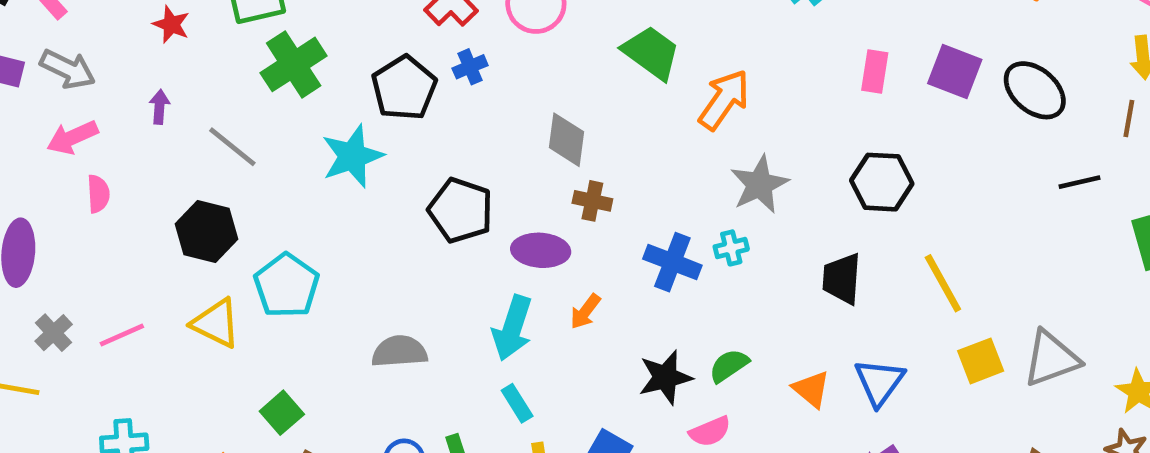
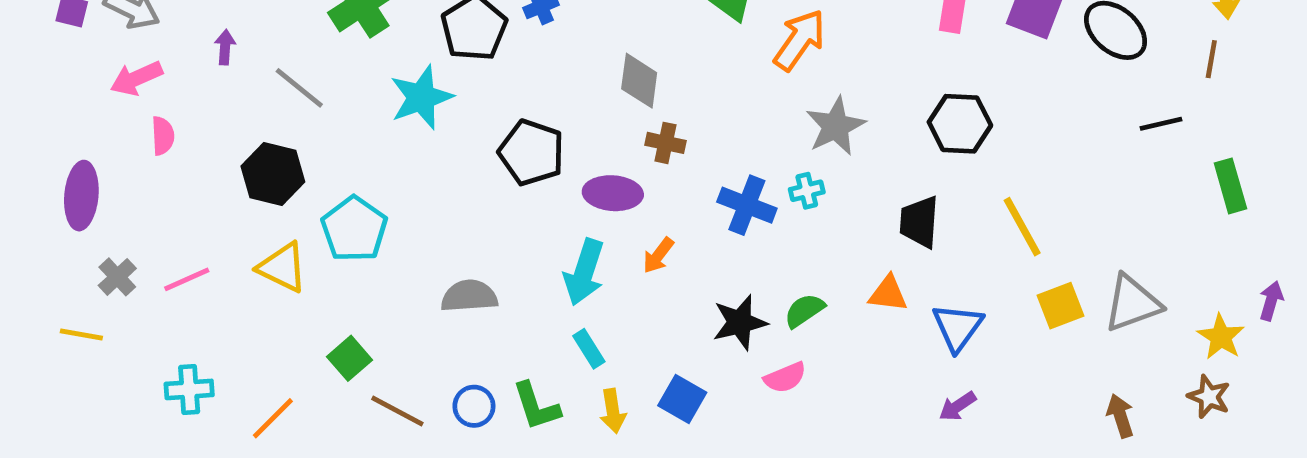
orange triangle: (811, 389) -> (888, 294), moved, turned -33

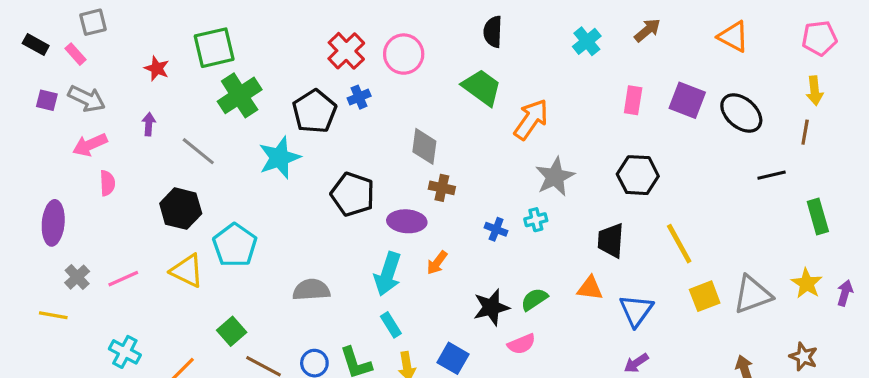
blue cross: (747, 205) -> (496, 229), size x0.6
yellow star: (1221, 337) -> (807, 283), moved
cyan cross: (189, 389) -> (125, 352), turned 32

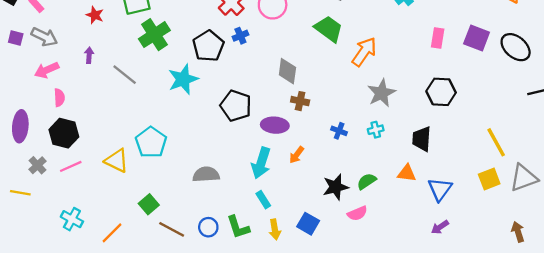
black hexagon: (181, 209) -> (64, 133), moved
cyan cross: (536, 220) -> (376, 130), moved
yellow line: (679, 244) -> (496, 142), moved

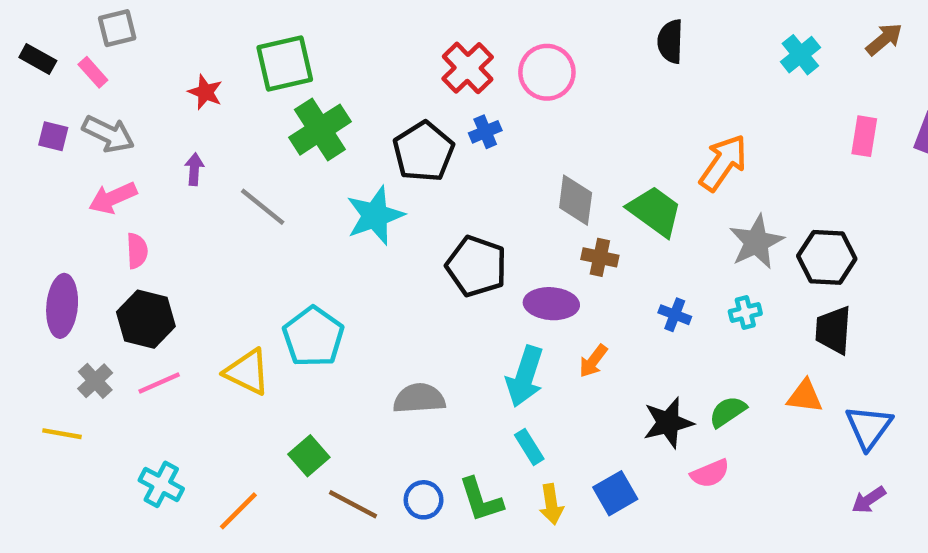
green trapezoid: (329, 29) -> (655, 211), moved
black hexagon: (441, 92) -> (827, 257), moved
blue square: (308, 224) -> (615, 493), turned 30

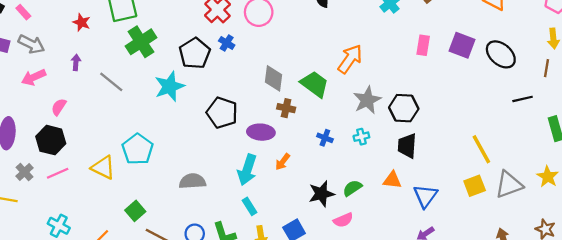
blue cross: (485, 132) -> (227, 43), turned -35
pink semicircle: (137, 251) -> (59, 107), moved, turned -144

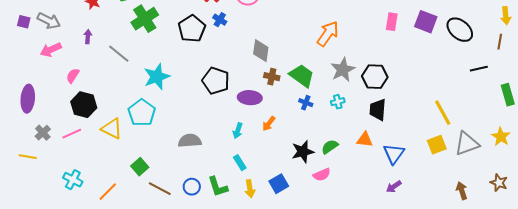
green trapezoid: (315, 84) -> (302, 76), moved
cyan star: (170, 86) -> (157, 77), moved
black hexagon: (51, 140) -> (84, 105), moved
cyan arrow: (247, 170) -> (238, 131), size x0.6

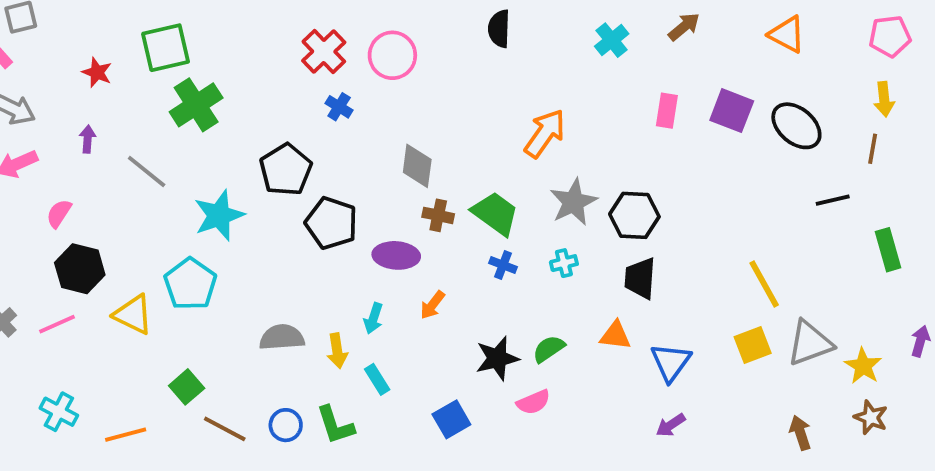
black pentagon: (192, 29) -> (286, 170), moved
yellow star: (501, 137) -> (863, 366), moved
yellow arrow: (250, 189) -> (337, 351), moved
orange line: (108, 192) -> (126, 435), turned 30

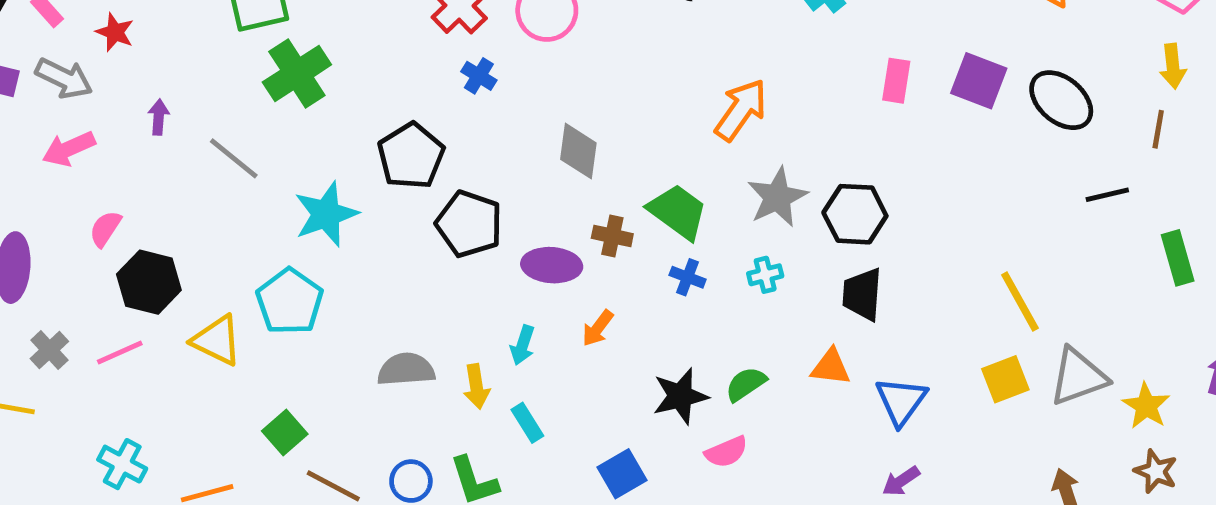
red star: (97, 72) -> (115, 32), moved
pink semicircle: (59, 214) -> (105, 229), moved
brown cross: (438, 215) -> (612, 236), moved

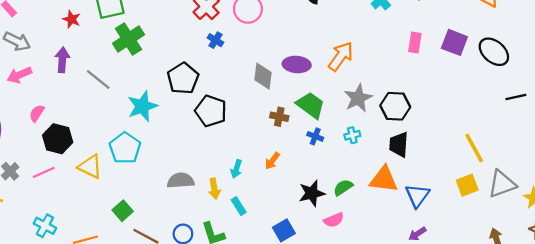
red star: (115, 32) -> (72, 19), moved
purple arrow: (159, 117) -> (62, 60), size x1.5
purple ellipse: (552, 265) -> (297, 65), moved
orange triangle: (831, 367) -> (384, 179), size x1.5

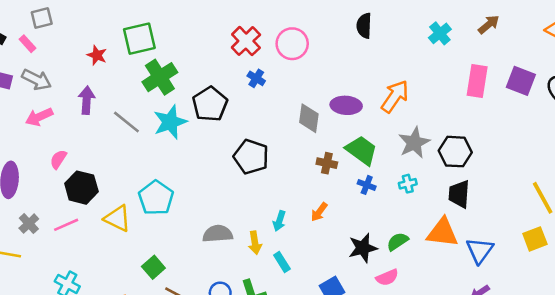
pink rectangle: (415, 42) -> (477, 81), size x1.4
black pentagon: (183, 78) -> (210, 104), moved
cyan star: (142, 106) -> (170, 122), moved

